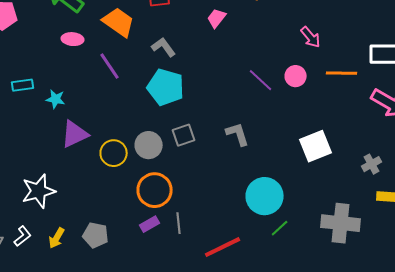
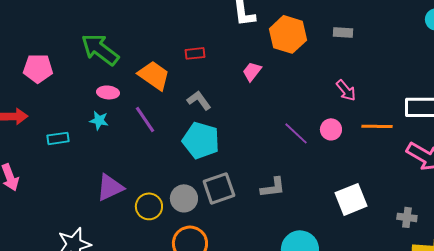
cyan star: (56, 99) -> (99, 120), moved
gray L-shape: (238, 134) -> (273, 187), turned 100
gray square: (184, 135) -> (219, 188), size x1.4
gray cross: (372, 164) -> (407, 217), turned 36

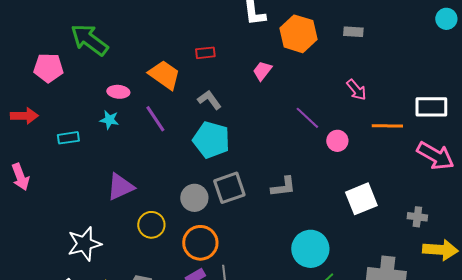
green arrow: (100, 49) -> (89, 40), moved
pink circle: (331, 129) -> (337, 141), moved
purple line: (296, 133) -> (307, 118), moved
yellow circle: (149, 206) -> (151, 225), moved

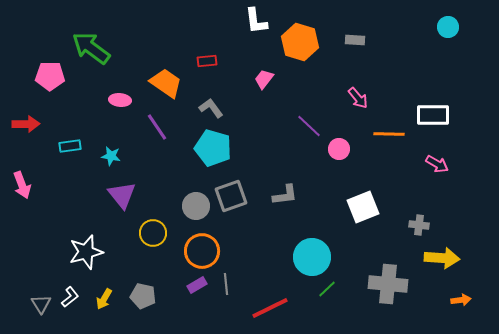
cyan star: (109, 120) -> (111, 156), moved
pink arrow: (435, 156) -> (437, 164), size x0.6
purple triangle: (120, 187) -> (122, 195), turned -44

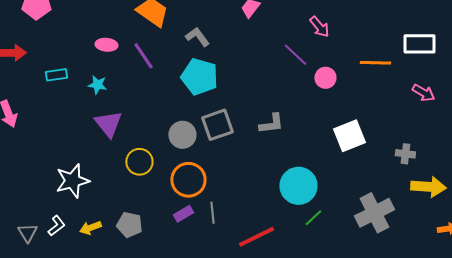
pink arrow: (358, 98) -> (319, 27), moved
pink ellipse: (120, 100) -> (106, 45), moved
gray cross: (388, 284) -> (374, 213), turned -33
yellow arrow: (104, 299) -> (90, 228), turned 40

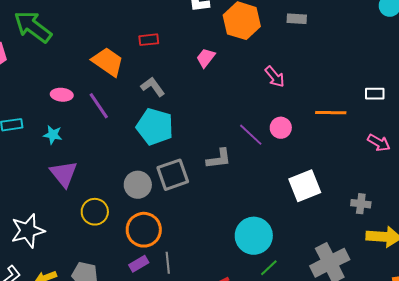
white rectangle: (419, 44) -> (375, 94), size x0.6
purple line: (295, 55) -> (251, 135), moved
gray L-shape: (271, 124) -> (219, 159), moved

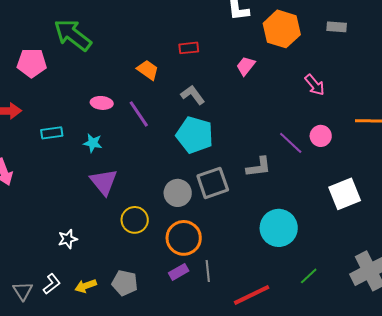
orange trapezoid: (108, 62) -> (148, 70), size x0.7
white star: (28, 231) -> (68, 239), size x0.6
cyan circle: (254, 236) -> (279, 228), moved

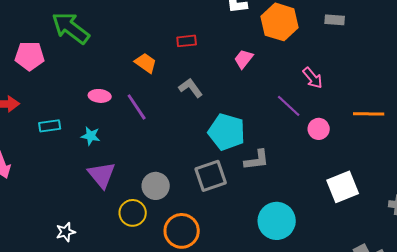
cyan pentagon: (195, 135) -> (227, 132), moved
purple line: (291, 143) -> (289, 106), moved
gray circle: (178, 193) -> (156, 186), moved

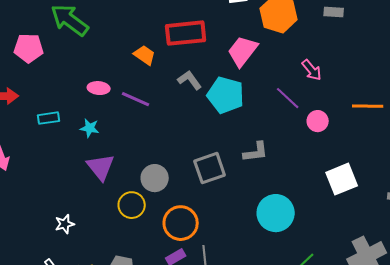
red rectangle: (187, 41) -> (186, 33), size x2.0
pink trapezoid: (244, 59) -> (243, 51), size x1.6
purple line: (137, 107) -> (136, 99), turned -32
cyan pentagon: (227, 132) -> (226, 95), moved

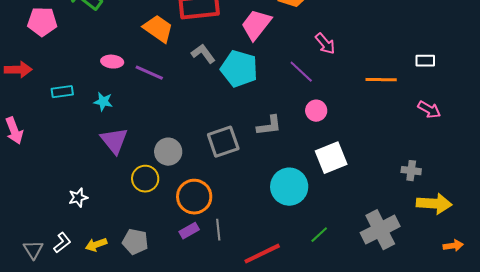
orange trapezoid: (145, 55) -> (158, 29), size x1.4
pink circle: (318, 121) -> (316, 111), moved
white square: (342, 179) -> (331, 158), moved

